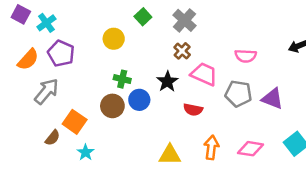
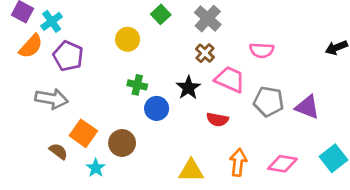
pink semicircle: (246, 56) -> (262, 50), moved
orange semicircle: (28, 60) -> (31, 46), moved
gray arrow: (46, 91) -> (52, 99), turned 60
brown circle: (112, 106) -> (122, 143), moved
brown semicircle: (53, 138) -> (58, 151), turned -91

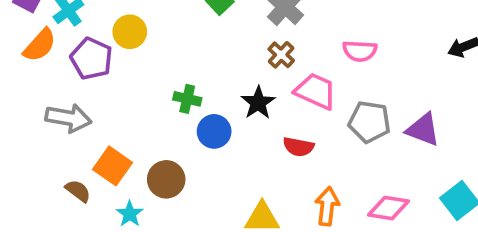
yellow circle: (128, 39) -> (130, 32), moved

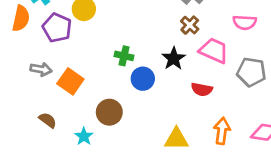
orange semicircle: (40, 45) -> (21, 18), turned -30
gray arrow: (68, 118) -> (41, 69), size x0.7
orange square: (112, 166) -> (70, 81), moved

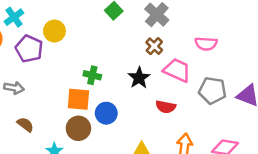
blue circle: (143, 79) -> (106, 113), moved
orange square: (70, 81) -> (78, 99), moved, turned -30
brown semicircle: (48, 120) -> (25, 125), moved

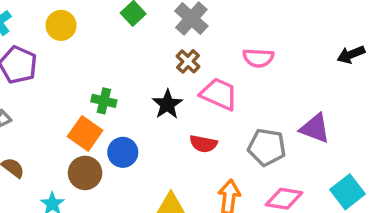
yellow circle: (54, 31) -> (61, 25), moved
gray pentagon: (212, 90) -> (267, 147), moved
orange square: (78, 99) -> (85, 133), turned 30

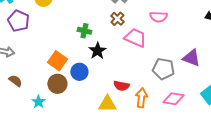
green cross: (104, 101) -> (84, 31), moved
black star: (167, 104) -> (97, 51), moved
red semicircle: (203, 144) -> (121, 86), moved

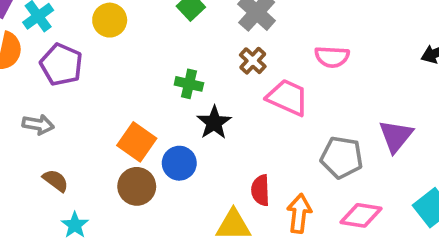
purple triangle: (191, 58) -> (396, 136), turned 48
red semicircle: (121, 86) -> (260, 190), turned 77
cyan star: (38, 102) -> (75, 225), moved

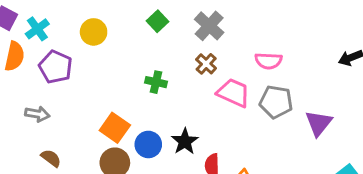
black star: (214, 123) -> (185, 141), moved
gray pentagon: (342, 157) -> (276, 102), moved

